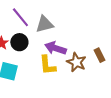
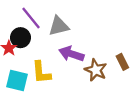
black circle: (19, 42) -> (20, 38), moved
yellow L-shape: (47, 65) -> (41, 72), moved

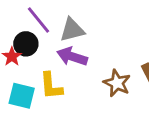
purple arrow: (71, 54) -> (72, 56), moved

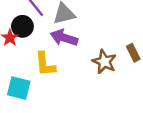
cyan square: (22, 96) -> (19, 88), moved

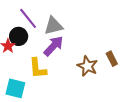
purple arrow: (64, 38) -> (54, 46), turned 115

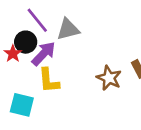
purple arrow: (54, 46) -> (44, 54), moved

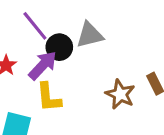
gray triangle: (68, 29) -> (90, 35), moved
black circle: (26, 42) -> (59, 47), moved

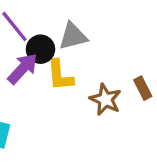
yellow L-shape: (49, 97) -> (60, 75), moved

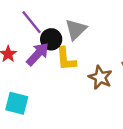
gray triangle: (73, 36) -> (76, 29), turned -30

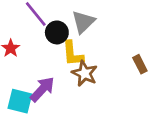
purple arrow: (38, 54) -> (42, 89), moved
brown star: (100, 77) -> (85, 73), moved

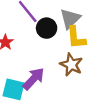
yellow L-shape: (73, 54) -> (76, 37), moved

